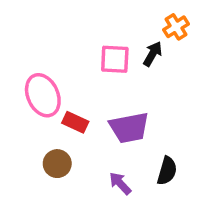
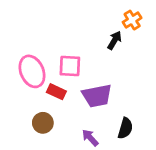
pink square: (115, 59) -> (70, 66), moved

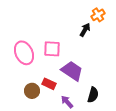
red rectangle: (56, 92) -> (49, 84), moved
purple trapezoid: (97, 96) -> (72, 71), turned -135

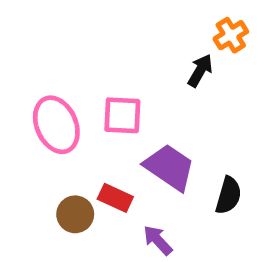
black semicircle: (93, 95) -> (228, 195), moved

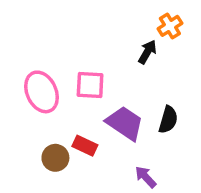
black semicircle: (228, 195) -> (168, 120), moved
purple arrow: (158, 240) -> (146, 177), moved

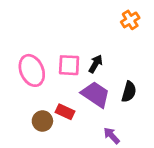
black arrow: (147, 52) -> (96, 64), moved

